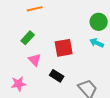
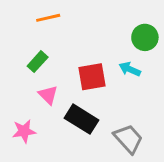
cyan arrow: (97, 43) -> (130, 69), moved
black rectangle: (57, 76) -> (81, 119), size x1.5

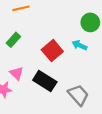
red square: (92, 77) -> (52, 51), turned -30
pink triangle: (48, 95) -> (17, 73), moved

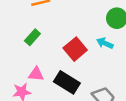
pink triangle: (17, 73) -> (36, 74), turned -40

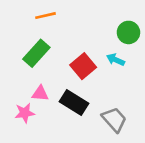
green rectangle: (32, 37) -> (36, 53), size x1.5

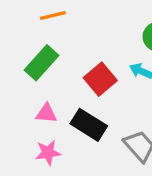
pink star: (25, 113) -> (48, 153), moved

